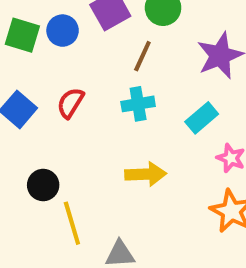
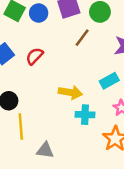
cyan cross: (138, 104) -> (85, 115), moved
yellow arrow: (146, 174) -> (70, 92), moved

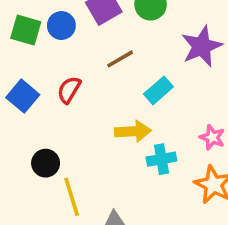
brown line: (82, 38) -> (120, 59), moved, turned 36
cyan rectangle: (109, 81) -> (158, 90), moved

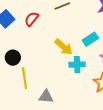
cyan rectangle: (158, 90) -> (90, 39), moved
yellow arrow: (133, 131) -> (64, 47), turned 36

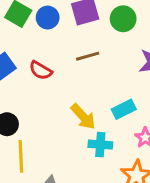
red semicircle: (32, 19) -> (41, 70), turned -105

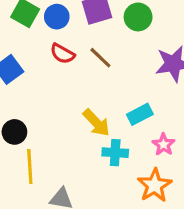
brown line: (88, 56) -> (100, 58), turned 60
red semicircle: (41, 70) -> (62, 54), moved

